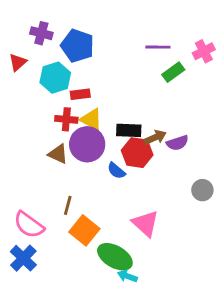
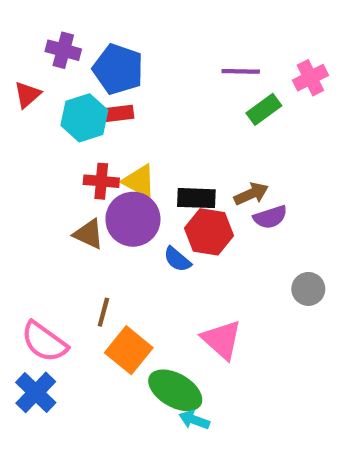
red rectangle: (80, 94) -> (118, 114), moved
brown arrow: (155, 137) -> (251, 194), moved

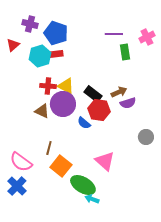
green rectangle: (264, 109) -> (125, 52), turned -63
black rectangle: (196, 198) -> (93, 94), turned 36

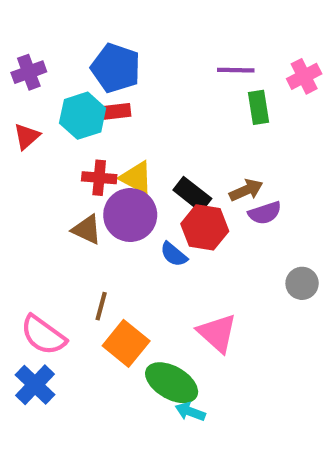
purple cross: (30, 24) -> (29, 72), moved, turned -35
red triangle: (13, 45) -> (27, 136), moved

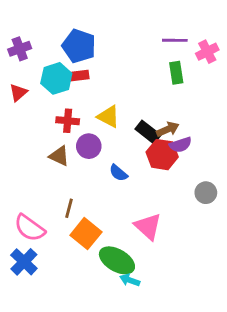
purple line: (236, 70) -> (175, 40), moved
yellow triangle: (136, 178) -> (109, 117), moved
black rectangle: (192, 194) -> (148, 132), moved
purple circle: (130, 215) -> (89, 146), size x0.7
red hexagon: (205, 227) -> (162, 155), moved

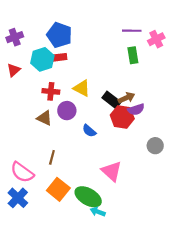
orange square: (86, 234) -> (58, 189), moved

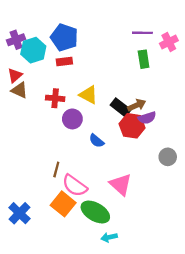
cyan hexagon: (42, 59) -> (33, 50), moved
brown triangle: (44, 118) -> (20, 90), moved
pink semicircle: (22, 172) -> (75, 186), moved
cyan arrow: (98, 212) -> (109, 237), moved, turned -32

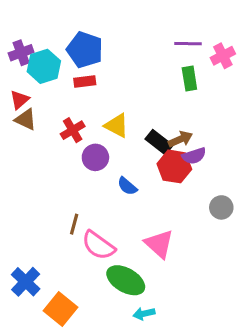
red cross: (55, 98) -> (73, 130), turned -36
orange square: (63, 204) -> (61, 309), moved

